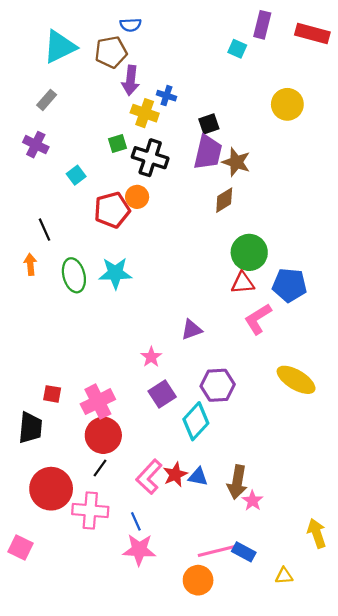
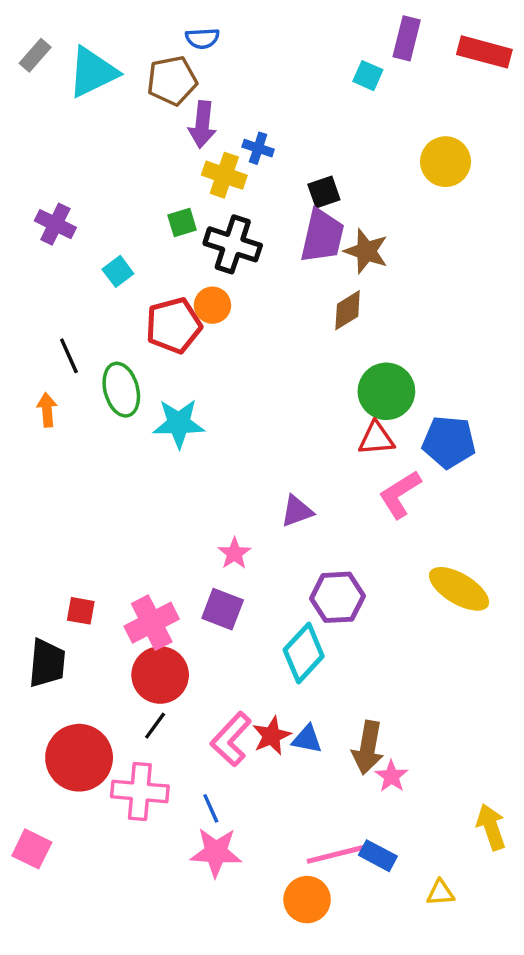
gray rectangle: (47, 100) -> (35, 55), moved
green ellipse: (74, 275) -> (121, 390), moved
purple square: (162, 394) -> (223, 609), moved, turned -36

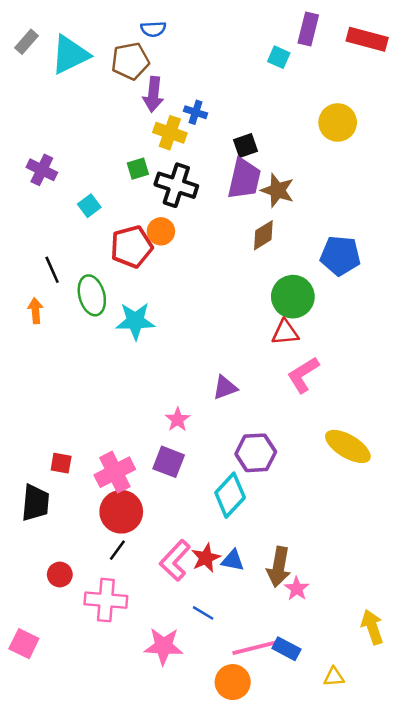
blue pentagon: (449, 442) -> (340, 256), moved
red circle: (79, 758) -> (60, 574), size x0.5
blue line: (211, 808) -> (203, 613), moved, turned -35

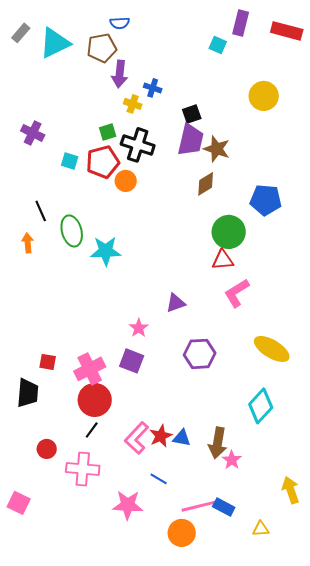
yellow cross: (170, 133) -> (133, 104), size x0.7
cyan square: (89, 206) -> (70, 161), turned -36
red pentagon: (131, 247) -> (103, 162), moved
cyan diamond: (230, 495) -> (261, 406), moved

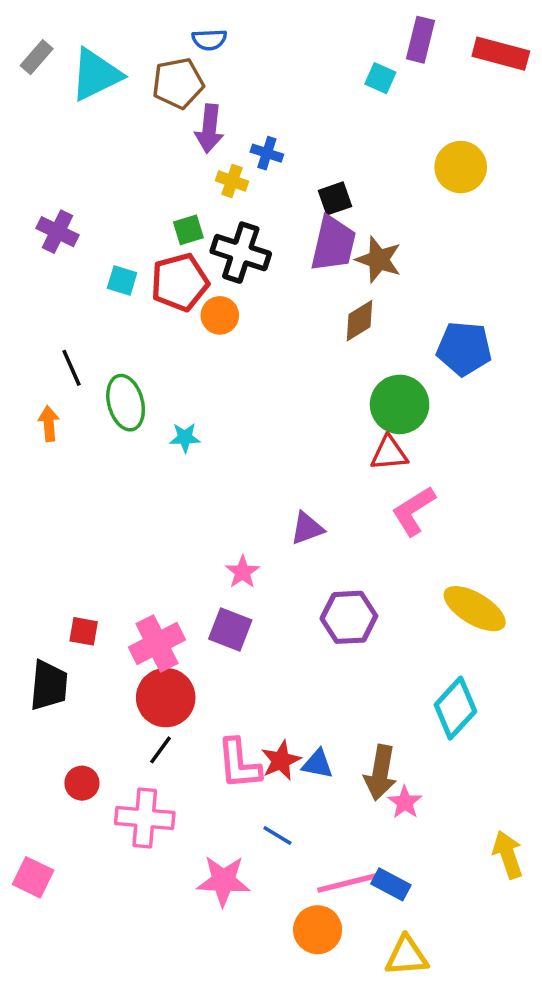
cyan star: (106, 251) -> (185, 438), size x0.6
pink L-shape: (137, 438) -> (239, 764), turned -48
yellow triangle: (261, 529) -> (407, 956), moved, size x1.5

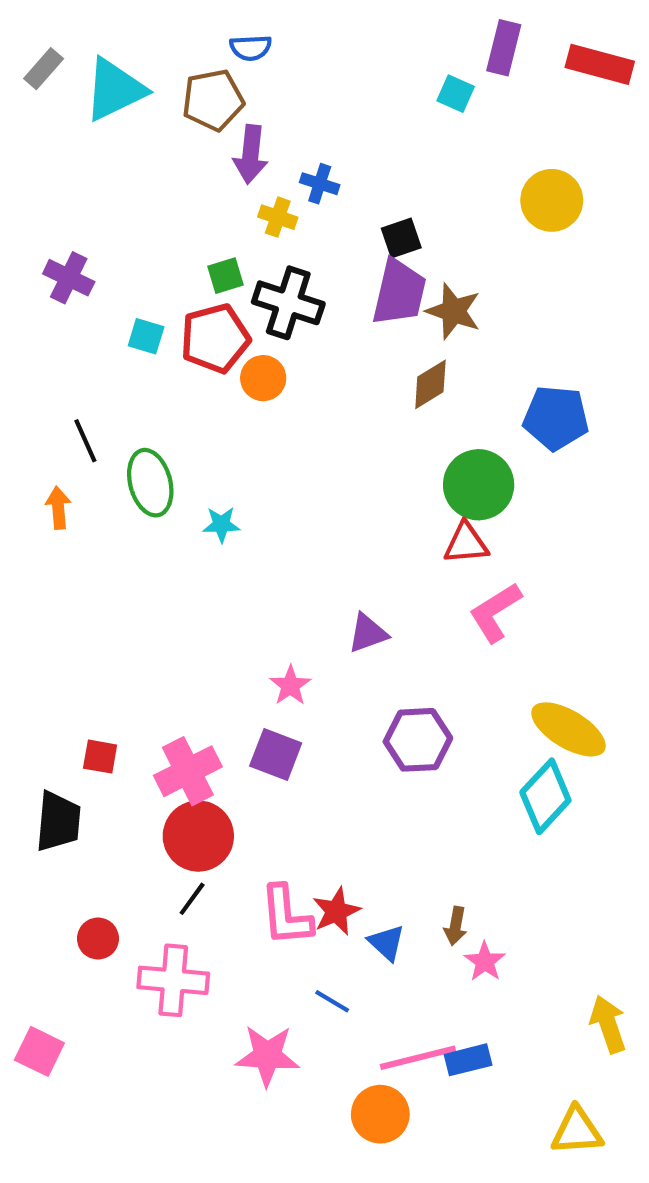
cyan diamond: (455, 708) -> (545, 796), moved
blue triangle: (318, 764) -> (387, 943), moved, turned 32
brown arrow: (380, 773) -> (456, 926), size x0.6
blue rectangle: (391, 884) -> (468, 1060), turned -42
yellow triangle: (407, 956) -> (577, 1131), moved

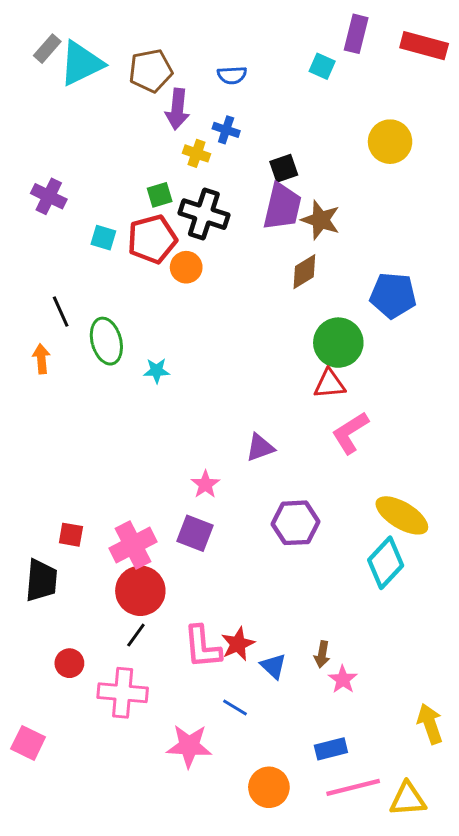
blue semicircle: (251, 48) -> (232, 75), moved
gray rectangle: (44, 69) -> (47, 49), moved
pink line: (418, 1058) -> (353, 787), moved

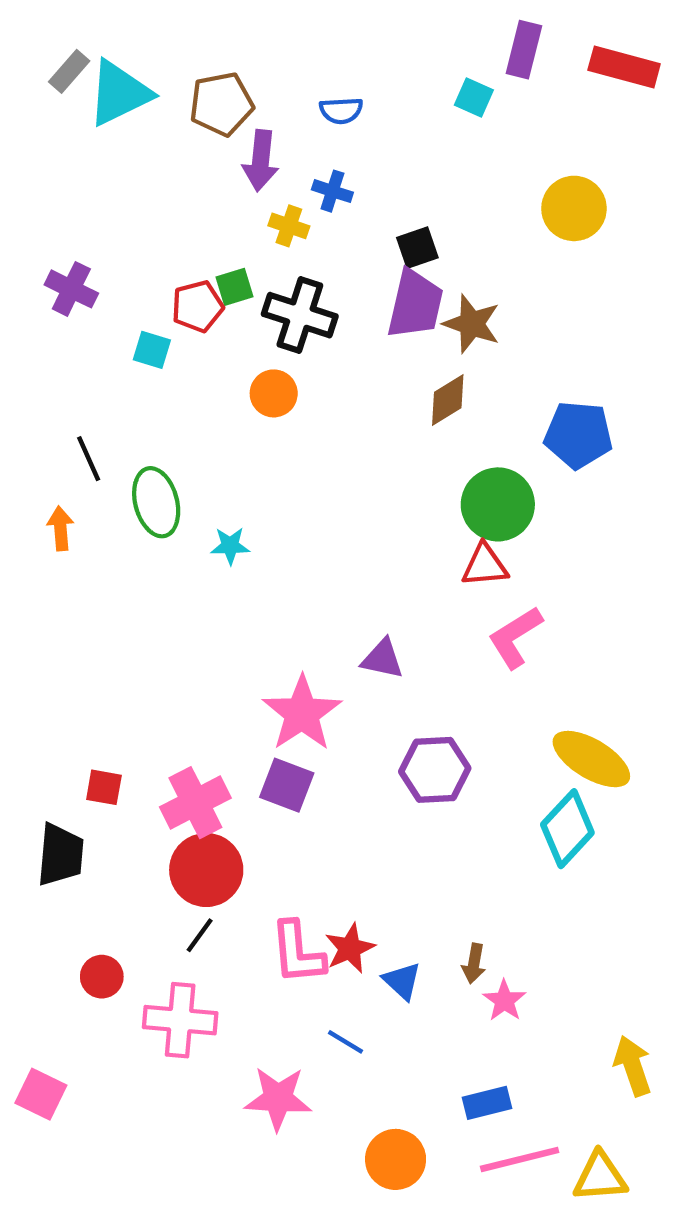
red pentagon: (152, 239) -> (198, 306), moved, size x0.7
purple triangle: (260, 447) -> (382, 659), turned 32
pink star: (205, 484) -> (302, 713), size x1.8

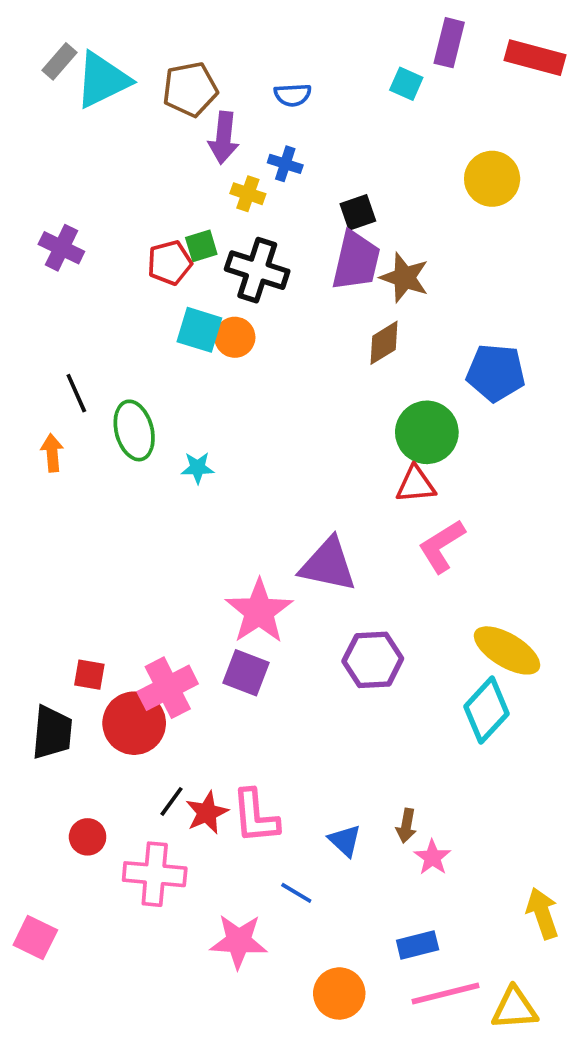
cyan square: (152, 350) -> (199, 330), moved, size x1.4
purple triangle: (382, 659) -> (328, 565), size x1.6
red circle: (206, 870) -> (134, 723), moved
red star: (350, 948) -> (207, 813), moved

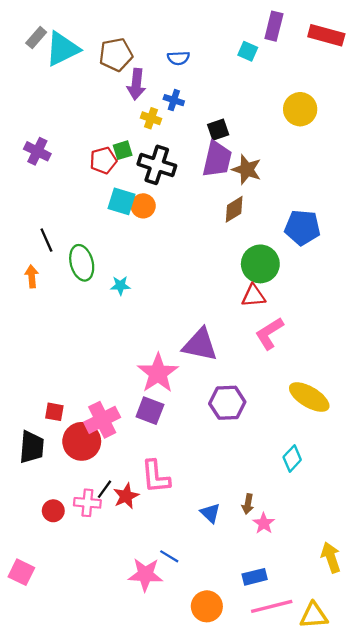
cyan diamond: (487, 710) -> (292, 458), moved, size x0.7
pink L-shape: (255, 816) -> (156, 477), moved
pink cross: (155, 874) -> (87, 503), moved, size x0.7
blue line: (296, 893) -> (169, 556), moved

